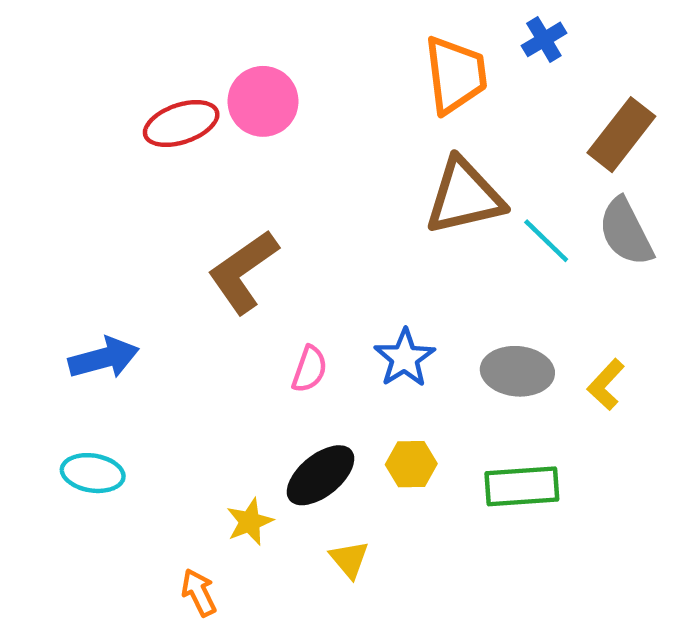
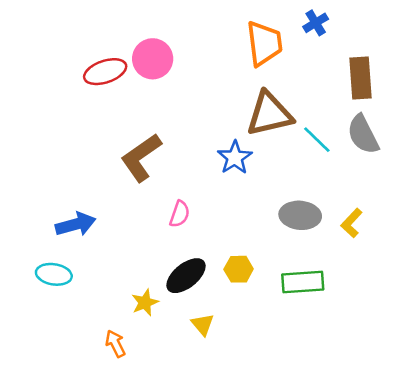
brown rectangle: (621, 135) -> (360, 78), turned -42
blue arrow: (104, 358) -> (76, 224), moved
blue star: (405, 358) -> (235, 158), moved

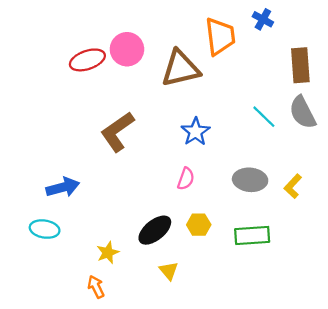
blue cross: (316, 23) -> (263, 19), turned -30
brown triangle: (269, 114) -> (181, 68), moved
pink semicircle: (180, 214) -> (186, 179), moved
yellow star: (145, 303) -> (108, 253), moved

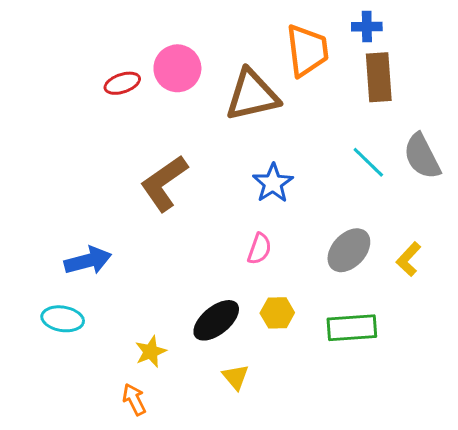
blue cross: (263, 19) -> (367, 27), turned -30
red ellipse: (87, 60) -> (122, 83), size x0.7
brown rectangle: (300, 65) -> (379, 77), moved
gray ellipse: (250, 180) -> (349, 250), turned -52

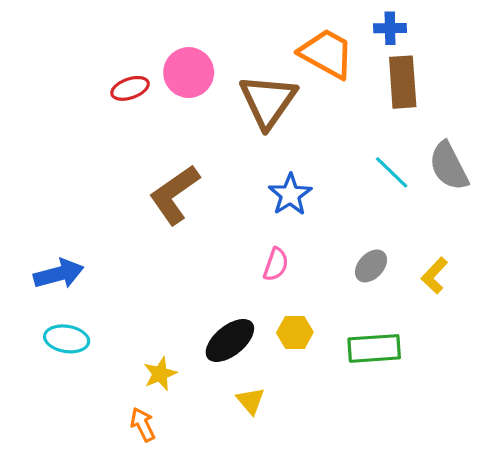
orange trapezoid: (307, 50) -> (327, 54), turned -54
brown triangle: (252, 95) -> (268, 101), turned -42
gray ellipse: (349, 250) -> (371, 266), size x0.7
blue arrow: (88, 261) -> (59, 274), moved

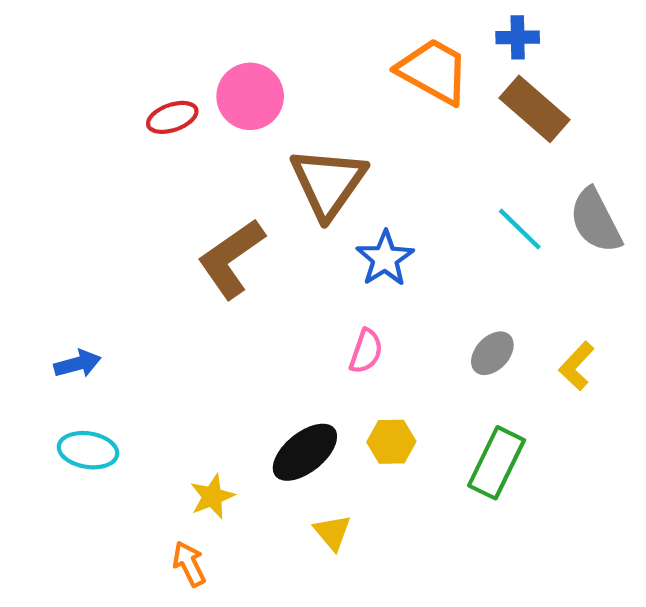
brown rectangle: (403, 82) -> (534, 109), turned -45
brown triangle: (268, 101) -> (328, 183), moved
blue arrow: (59, 274) -> (77, 364), size x0.7
green rectangle: (374, 348) -> (497, 463), turned -60

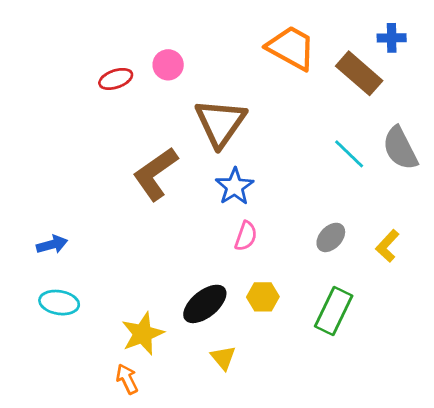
blue cross: (518, 37) -> (392, 38), moved
pink circle: (250, 96) -> (168, 65), size x0.7
blue star: (385, 258) -> (235, 186), moved
yellow star: (212, 496) -> (143, 334), size x1.4

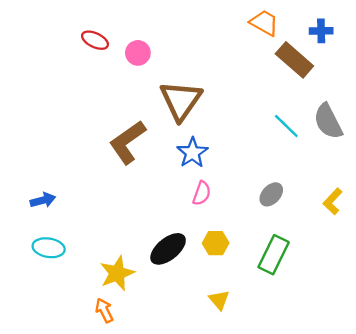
orange trapezoid: (291, 48) -> (264, 23), moved, size x0.7
red ellipse: (116, 79) -> (95, 40), moved, turned 44
yellow L-shape: (387, 246) -> (333, 201), moved
yellow triangle: (223, 358) -> (219, 300), moved

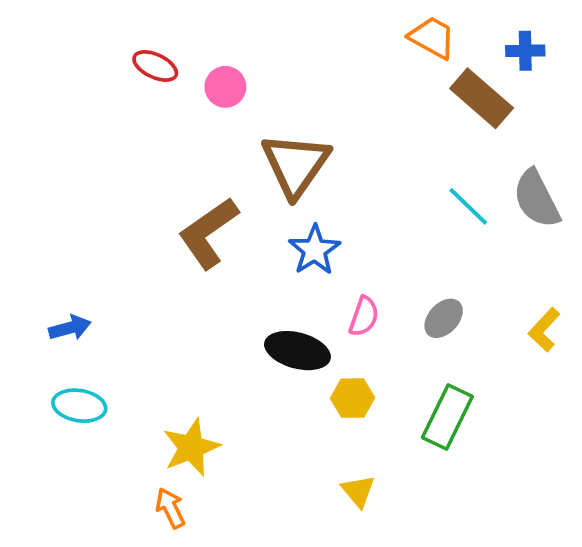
pink semicircle: (202, 193) -> (364, 316), moved
black ellipse: (168, 249) -> (297, 351), moved, turned 54

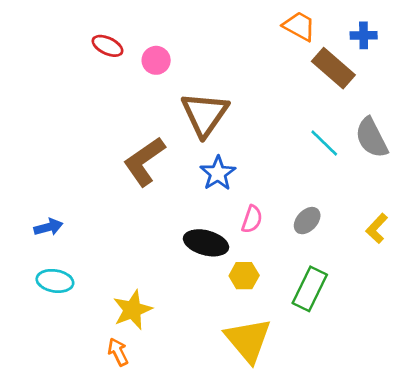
yellow triangle: (358, 491) -> (248, 340), size x2.0

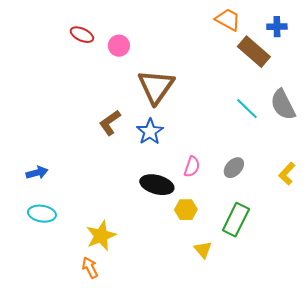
brown L-shape: (144, 161) -> (110, 123), size x0.7
blue star: (218, 173) -> (150, 132), moved
yellow triangle: (248, 340) -> (203, 250), moved, size x0.5

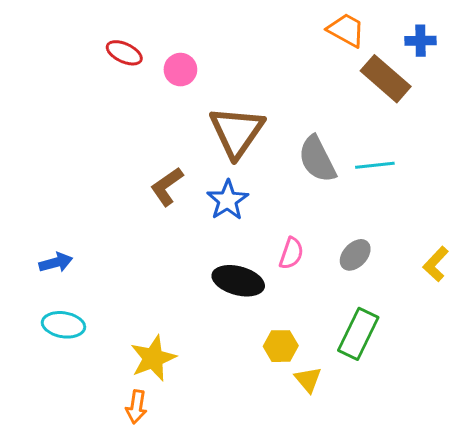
gray semicircle: (283, 105) -> (317, 159), moved
cyan line: (247, 109) -> (375, 165), turned -50
yellow hexagon: (186, 210) -> (281, 346), moved
orange arrow: (90, 268) -> (136, 407), turned -145

